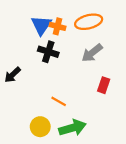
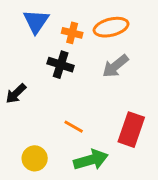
blue triangle: (41, 25) -> (36, 21), moved
red rectangle: (104, 85) -> (131, 130), moved, size x1.6
yellow circle: (40, 127) -> (35, 158), moved

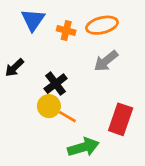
black cross: (61, 65) -> (56, 84), moved, turned 35
black arrow: (16, 93) -> (14, 68), moved
yellow circle: (35, 158) -> (49, 106), moved

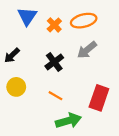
orange cross: (66, 31) -> (54, 25), turned 32
black cross: (56, 84) -> (54, 62), moved
yellow circle: (49, 106) -> (16, 87), moved

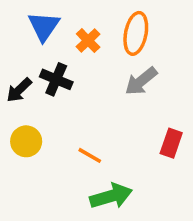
orange ellipse: (84, 21) -> (136, 33), turned -65
black cross: (54, 62) -> (56, 79), moved, turned -30
red rectangle: (99, 98) -> (171, 143), moved, size x0.7

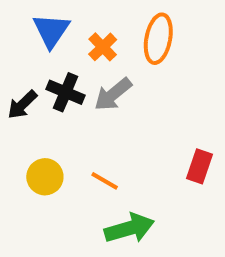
gray arrow: (141, 81) -> (113, 94), moved
yellow circle: (26, 141) -> (45, 177), moved

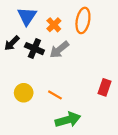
black arrow: (22, 105) -> (12, 43), moved

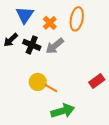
red rectangle: (105, 87) -> (97, 81), turned 35
yellow circle: (24, 93) -> (38, 82), moved

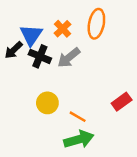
blue triangle: (25, 15) -> (31, 35), moved
orange line: (51, 88) -> (78, 117), moved

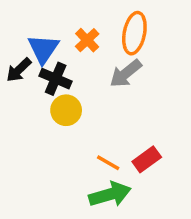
gray arrow: (69, 58) -> (126, 73), moved
red rectangle: (122, 102) -> (147, 159), moved
yellow circle: (47, 103) -> (66, 110), moved

